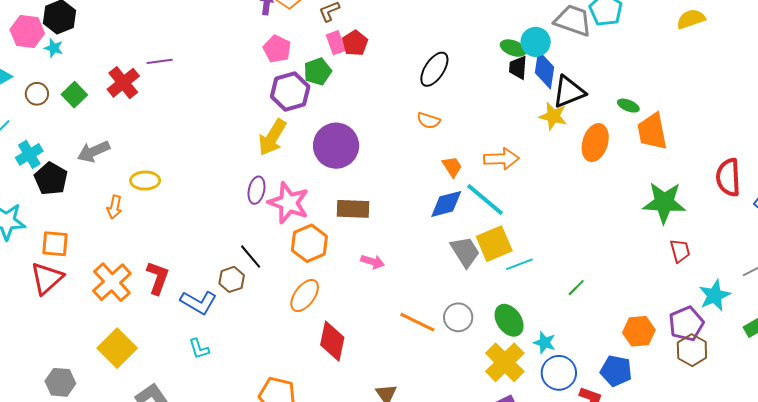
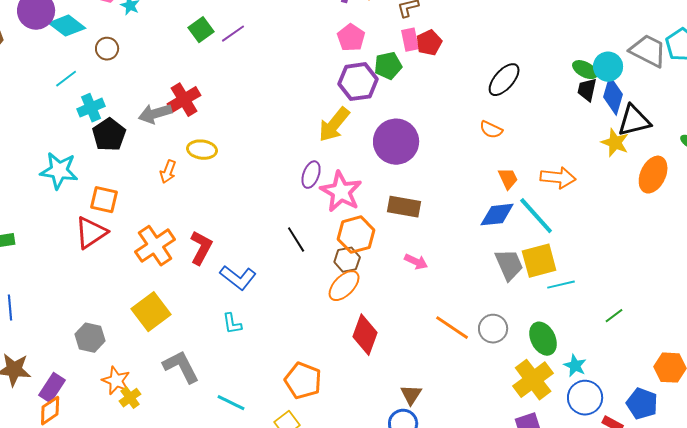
purple line: (160, 61) -> (233, 34), turned -35
red cross: (123, 83) -> (184, 100), moved
green square: (74, 95) -> (201, 30), moved
brown hexagon: (232, 279) -> (347, 260), moved

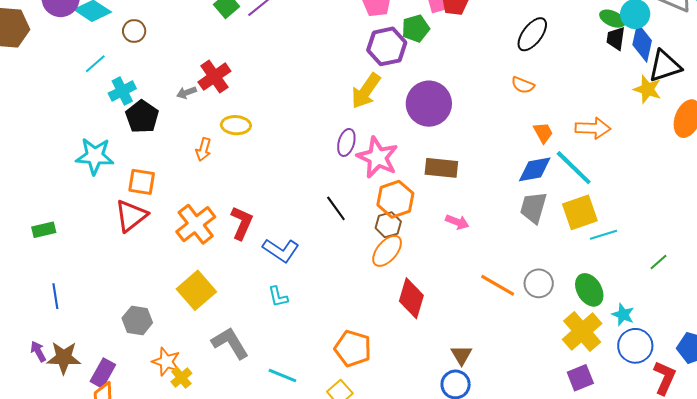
gray arrow: (155, 114) -> (187, 92), size x0.6
gray trapezoid: (509, 265) -> (533, 208), moved, turned -136

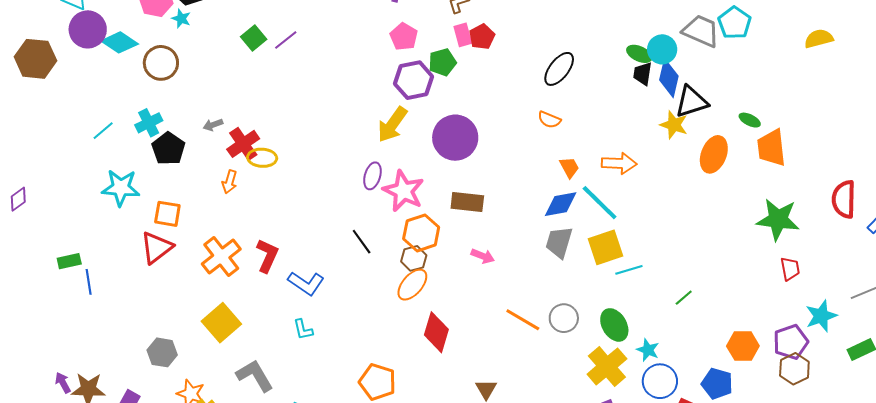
brown circle: (134, 31) -> (161, 63), size x1.5
cyan line: (95, 64) -> (103, 131), moved
red cross: (214, 77) -> (243, 144), moved
blue line: (55, 296) -> (89, 282), moved

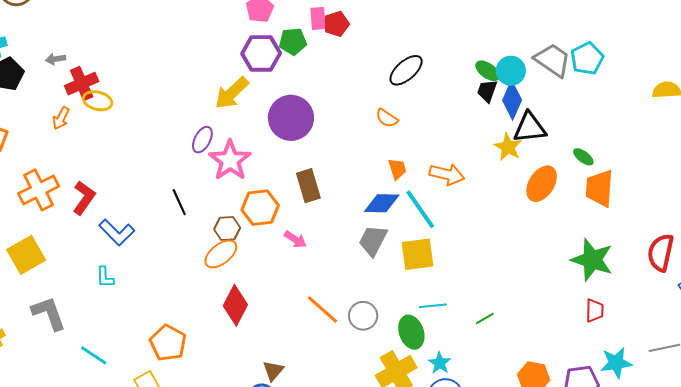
brown rectangle: (467, 202) -> (308, 186), moved, turned 56
orange hexagon: (421, 233) -> (260, 208), moved
cyan line: (629, 270) -> (433, 306), moved

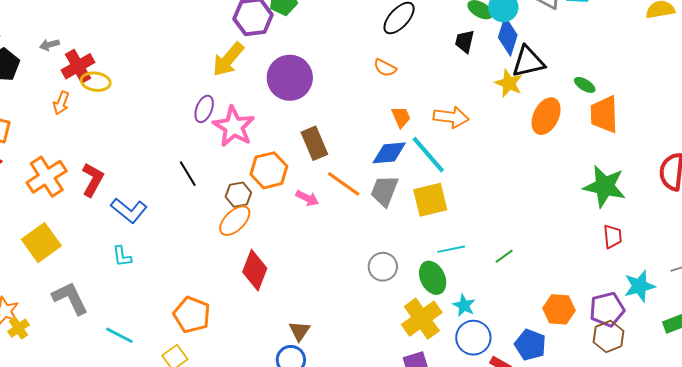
black trapezoid: (487, 91) -> (465, 41), moved
orange line: (323, 309) -> (344, 184), moved

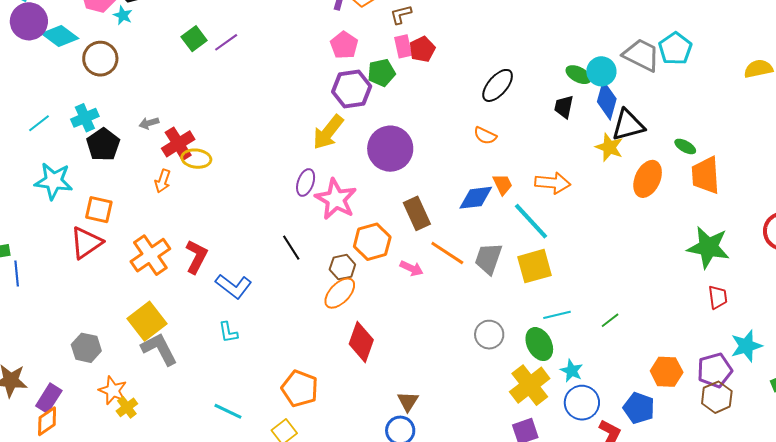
blue diamond: (389, 153) -> (476, 198), moved
gray L-shape: (70, 298) -> (159, 349), moved

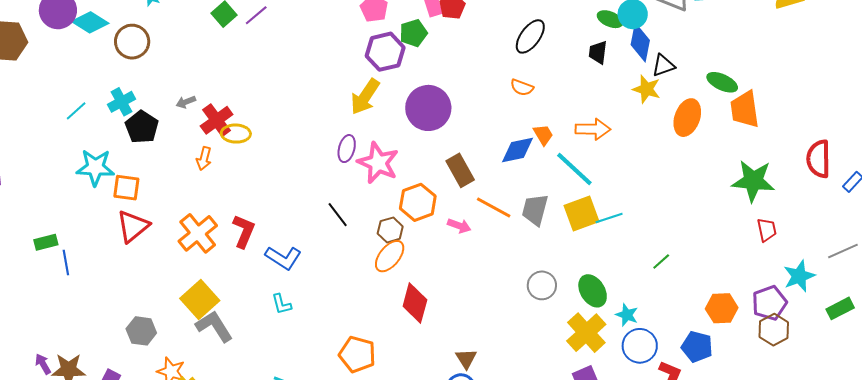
black triangle: (628, 125) -> (663, 66), size x0.7
green ellipse: (685, 146) -> (722, 82), size x1.4
orange square: (99, 210) -> (126, 188), moved
cyan line: (557, 315) -> (609, 218), moved

